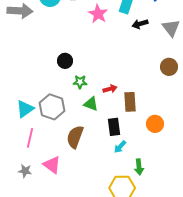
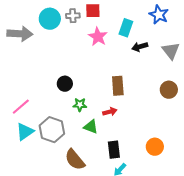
brown rectangle: (130, 102) -> (118, 86), moved
brown semicircle: (75, 137) -> (75, 160), turned -60
pink line: (30, 138) -> (21, 107), moved, turned 36

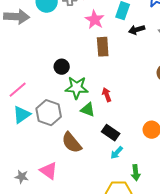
brown rectangle: (118, 86) -> (103, 47), moved
green star: (80, 105) -> (77, 88), size x1.6
red arrow: (110, 112) -> (107, 95), turned -96
black rectangle: (114, 150) -> (111, 133), turned -48

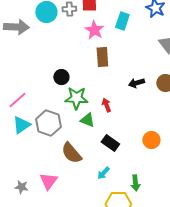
black arrow: (137, 30) -> (136, 83), moved
cyan arrow: (117, 153) -> (103, 173), moved
pink triangle: (49, 171) -> (48, 181), turned 30

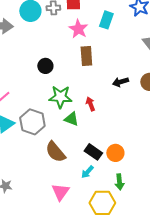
black circle: (61, 77) -> (45, 66), moved
orange circle: (151, 140) -> (115, 153), moved
black rectangle: (110, 143) -> (93, 152), moved
pink triangle: (48, 181) -> (60, 192), moved

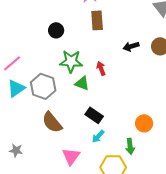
brown semicircle: (55, 152) -> (52, 122), moved
black rectangle: (93, 152) -> (94, 115), moved
orange circle: (115, 153) -> (144, 123), moved

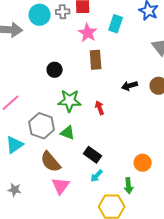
green triangle: (82, 83) -> (68, 133), moved
cyan triangle: (16, 88) -> (15, 145), moved
pink triangle: (71, 156) -> (61, 186), moved

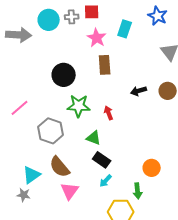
black circle: (55, 70) -> (64, 75), size x1.5
green triangle: (68, 133) -> (94, 138), moved
cyan triangle: (15, 145) -> (32, 175), moved

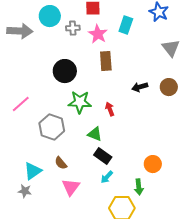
gray cross: (72, 17) -> (73, 28), moved
brown semicircle: (60, 167) -> (61, 163), size x0.6

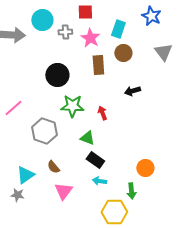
brown circle: (169, 87) -> (123, 53), moved
cyan arrow: (107, 177) -> (99, 181), turned 56

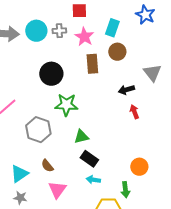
cyan circle: (42, 20) -> (36, 31), moved
gray triangle: (163, 52) -> (152, 73), moved
red arrow: (102, 113) -> (134, 112), moved
green triangle: (87, 138) -> (81, 137), turned -35
gray star: (17, 195) -> (20, 198), moved

